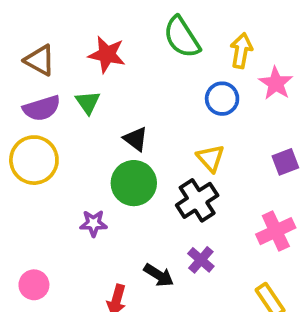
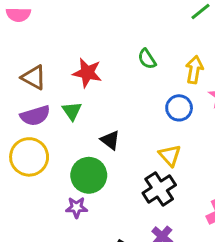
green semicircle: (182, 37) -> (147, 59), size x0.6
green circle: (134, 183) -> (89, 175), moved

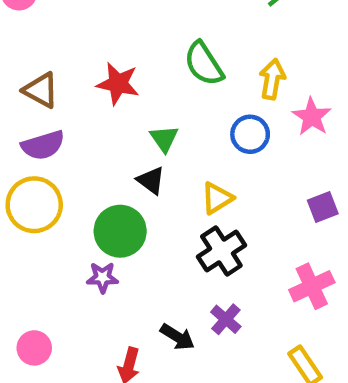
green semicircle: (147, 59) -> (204, 64), size x1.5
green triangle: (72, 111) -> (164, 139), moved
yellow triangle: (170, 155) -> (217, 198), moved, turned 40

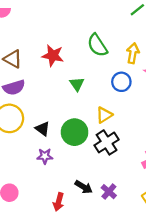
black triangle: (151, 181) -> (43, 129), moved
green circle: (120, 231) -> (75, 132), moved
purple cross: (226, 319) -> (109, 192), moved

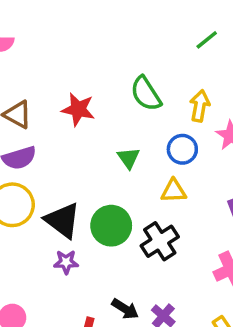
green triangle: (77, 84) -> (129, 158), moved
yellow triangle: (104, 115) -> (174, 191), moved, turned 30
black triangle: (43, 129) -> (63, 220), size x1.6

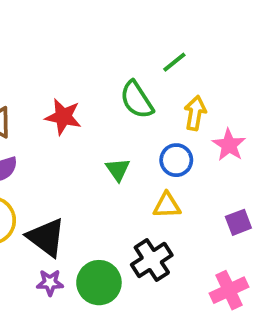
green line: (207, 40) -> (174, 62), moved
green circle: (111, 226) -> (99, 283), moved

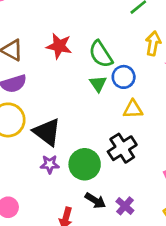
green semicircle: (137, 100) -> (101, 54), moved
blue circle: (176, 160) -> (124, 77), moved

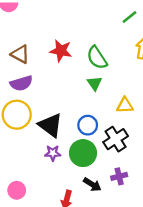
blue circle: (124, 77) -> (88, 125), moved
purple cross: (125, 206) -> (119, 176), moved, turned 35

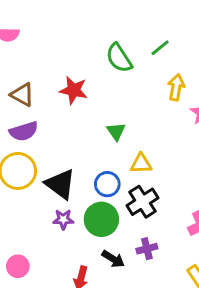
green semicircle: (97, 58) -> (119, 58), moved
yellow triangle: (125, 105) -> (141, 164), moved

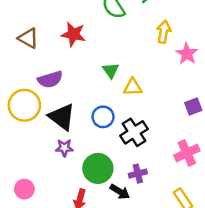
purple semicircle: (24, 131) -> (50, 79), moved
yellow triangle: (141, 164) -> (133, 87), moved
green circle: (101, 219) -> (98, 168), moved
black arrow: (113, 259) -> (120, 192), moved

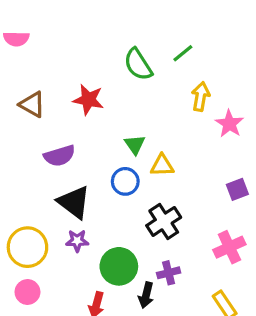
yellow circle: (24, 105) -> (27, 247), moved
blue circle: (103, 117) -> (125, 181), moved
black arrow: (120, 192) -> (146, 295), turned 72

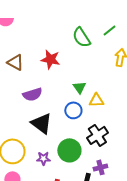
purple star: (77, 241) -> (43, 158), moved
green circle: (119, 266) -> (69, 150), moved

